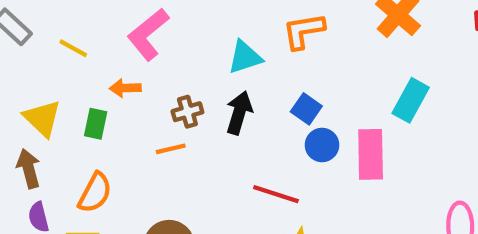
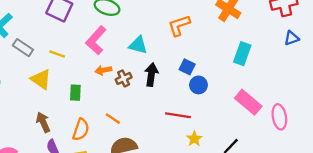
cyan triangle: (245, 57) -> (138, 45), moved, turned 42
orange arrow: (125, 88) -> (103, 70), moved
yellow triangle: (42, 118) -> (41, 79), moved
orange line: (171, 149) -> (113, 119), moved, turned 56
pink rectangle: (371, 154) -> (248, 102), moved, turned -40

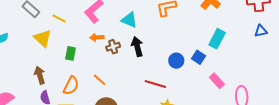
blue square: (187, 67) -> (199, 57), moved
black arrow: (151, 75) -> (137, 47), turned -30
pink rectangle: (248, 102) -> (217, 81), size x0.7

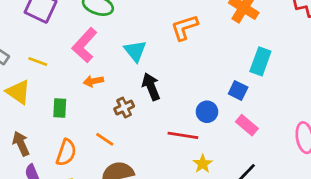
cyan triangle: (129, 20) -> (135, 51), turned 36
brown cross: (113, 47) -> (124, 108), moved
blue circle: (176, 61) -> (207, 112), moved
pink rectangle: (217, 81) -> (247, 125), moved

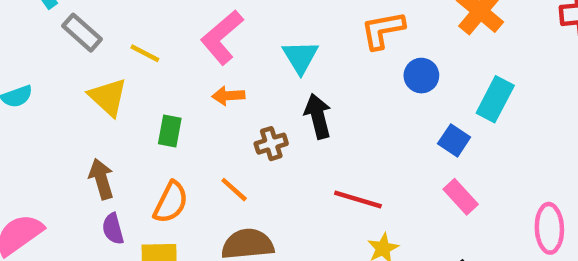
blue circle: (207, 112) -> (421, 76), moved

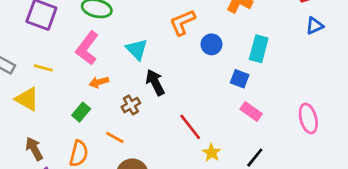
green rectangle: (170, 131) -> (81, 112), moved, turned 42
red line: (358, 200) -> (190, 127), turned 48

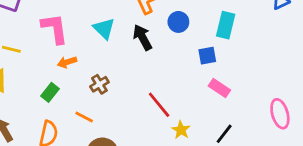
pink L-shape: (87, 48) -> (55, 28), turned 136
blue square: (240, 79) -> (207, 56), turned -30
black arrow: (155, 82) -> (143, 37), moved
pink ellipse: (308, 119) -> (280, 114), moved

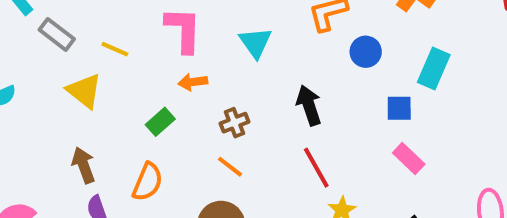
black arrow: (143, 37) -> (309, 105), moved
orange line: (84, 117) -> (230, 167), moved

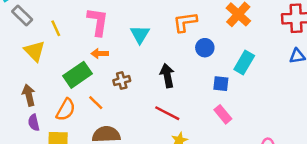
yellow line: (115, 49) -> (56, 28), turned 35
green rectangle: (160, 122) -> (78, 75), size x1.6
orange line: (230, 167) -> (96, 103), moved
red line: (316, 168) -> (167, 113), turned -40

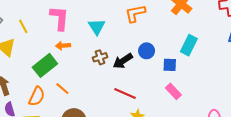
blue circle: (205, 48) -> (147, 51), moved
black arrow: (167, 76) -> (123, 61), turned -108
brown cross: (122, 81) -> (100, 57), moved

